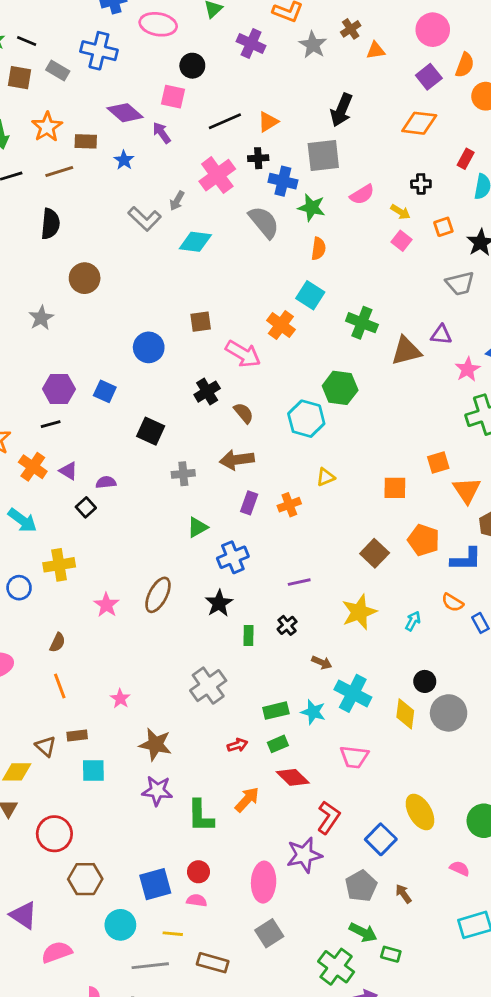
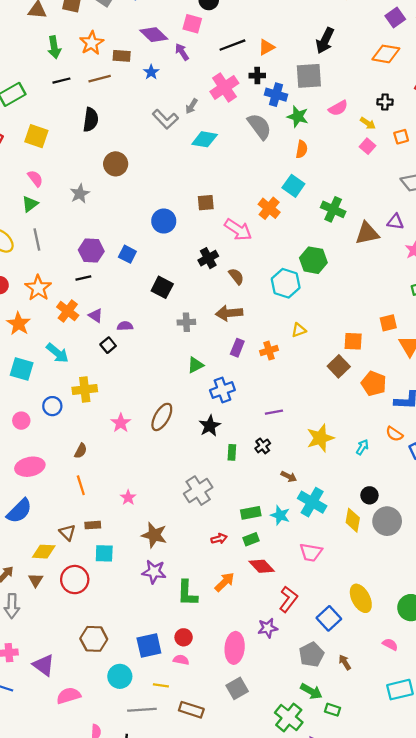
brown square: (375, 553) -> (339, 366), moved
red circle: (54, 834) -> (75, 580), moved
purple star: (304, 855) -> (268, 628), size x0.7

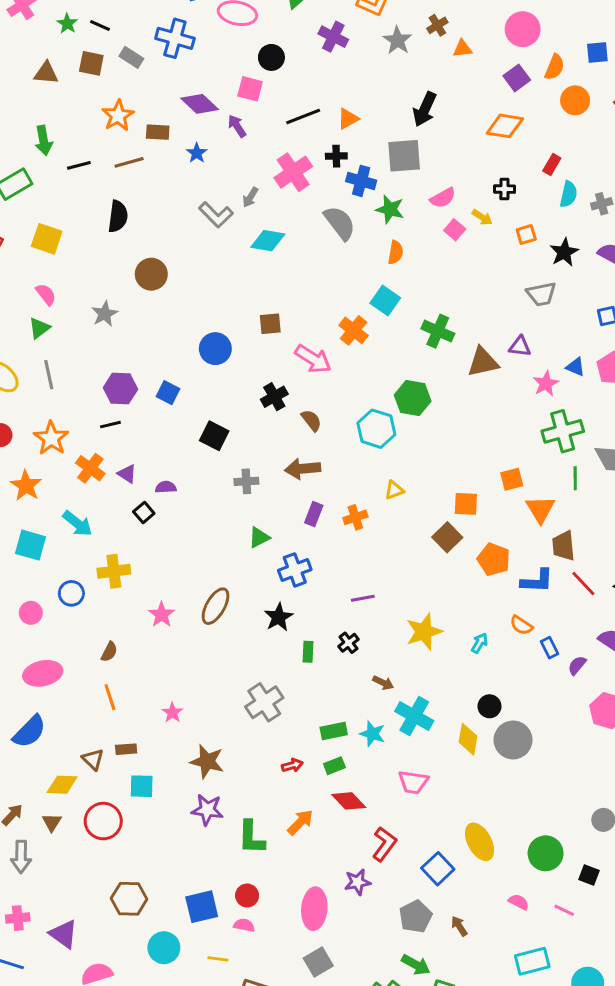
green arrow: (54, 47) -> (44, 140), moved
pink square: (368, 146) -> (455, 230), moved

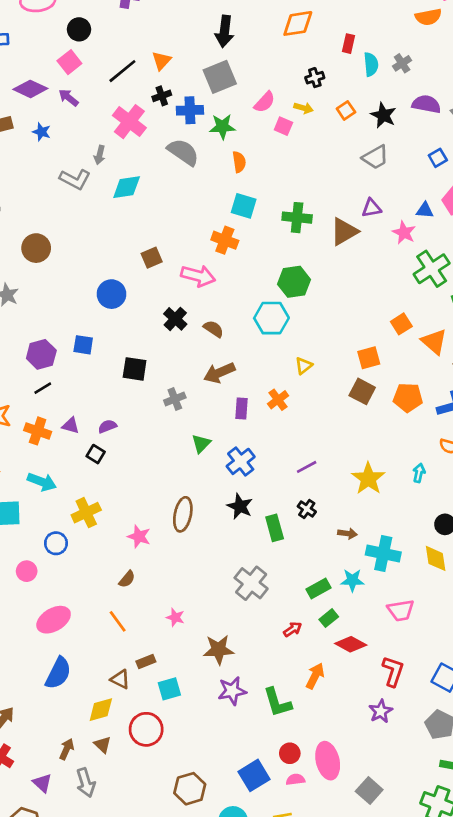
pink square: (250, 89) -> (69, 62), turned -35
brown semicircle: (109, 652) -> (127, 579), moved, turned 30
green rectangle: (308, 652) -> (275, 528), size x1.4
pink ellipse: (314, 909) -> (328, 761), moved

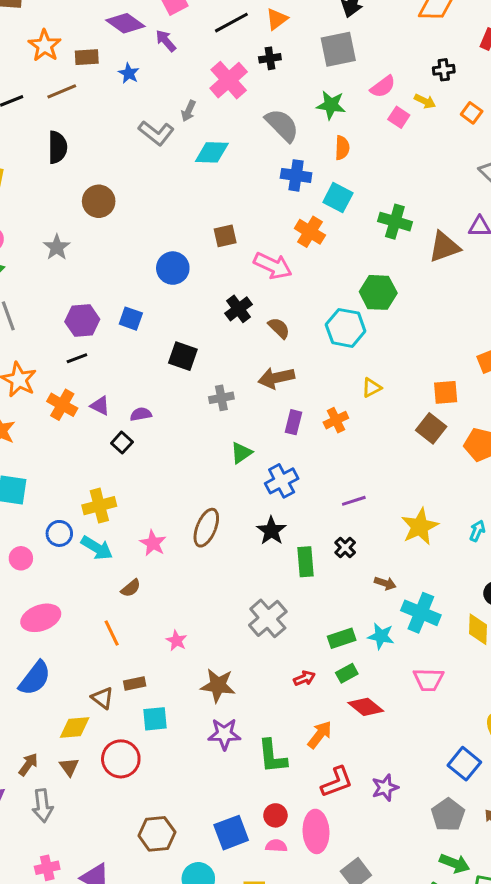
blue cross: (190, 110) -> (296, 175), moved
orange square: (346, 110) -> (472, 113), turned -30
cyan arrow: (42, 482) -> (97, 548), moved
red L-shape: (393, 671) -> (337, 782), moved, turned 40

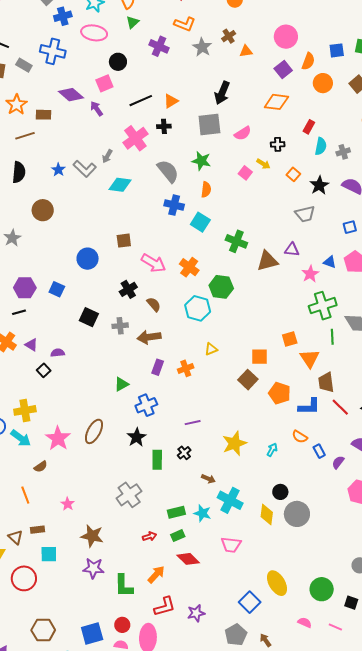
blue star: (129, 73) -> (58, 170), moved
pink semicircle: (383, 87) -> (243, 133), moved
orange cross: (310, 232) -> (189, 267), moved
gray cross: (221, 398) -> (120, 326), moved
pink star: (153, 543) -> (58, 438), size x1.4

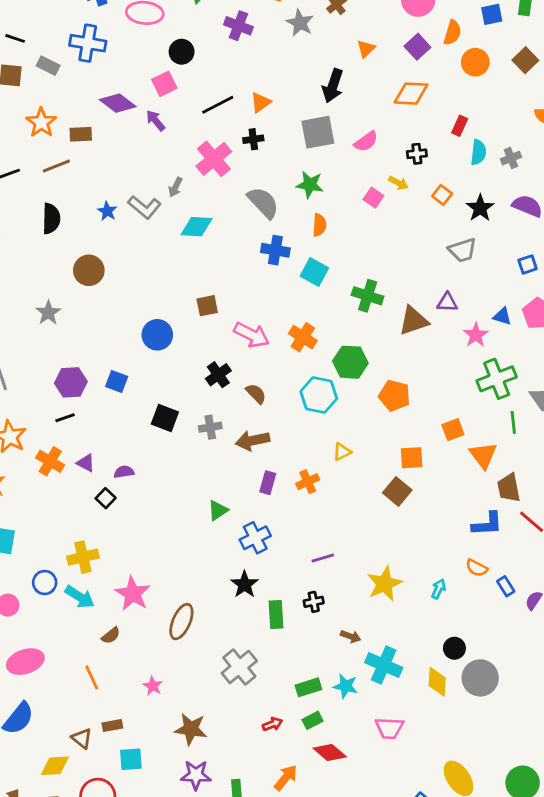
orange triangle: (246, 51) -> (366, 49), moved, turned -32
orange pentagon: (280, 393) -> (394, 396), moved
brown ellipse: (94, 431) -> (181, 622), moved
black cross: (184, 453) -> (314, 602), turned 32

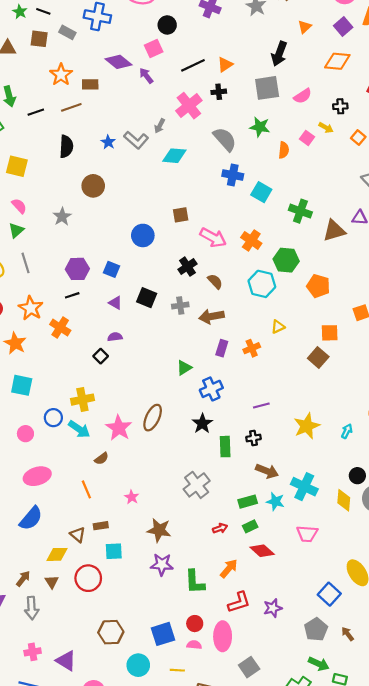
orange semicircle: (319, 225) -> (284, 150), moved
purple triangle: (86, 463) -> (115, 303), moved
brown ellipse: (181, 622) -> (153, 418), moved
brown arrow: (351, 636) -> (267, 471), moved, size x1.5

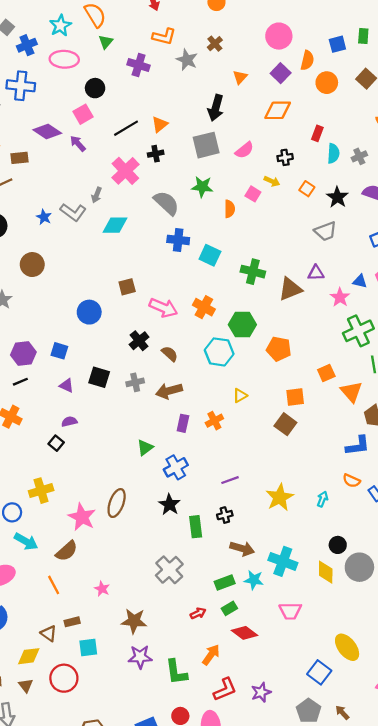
cyan arrow: (79, 429) -> (26, 541), moved
brown semicircle: (102, 459) -> (67, 551), size x1.5

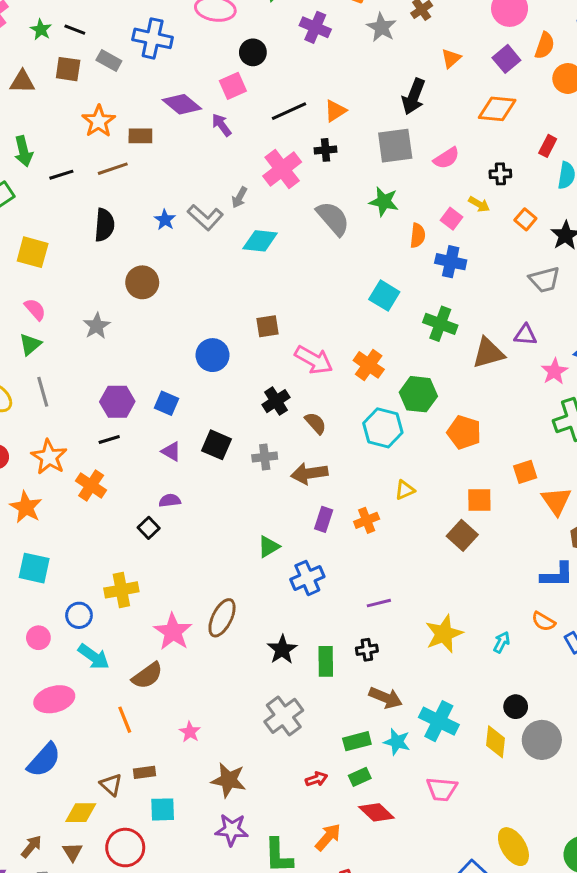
blue cross: (178, 240) -> (451, 262), moved
black star: (169, 505) -> (282, 650), moved

